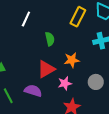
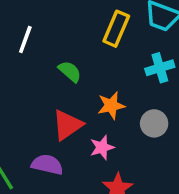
green semicircle: (50, 39) -> (70, 71), turned -32
gray circle: (96, 82) -> (154, 123), moved

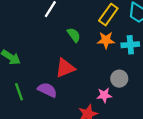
orange star: (111, 106) -> (106, 40), moved
pink star: (102, 147) -> (104, 95), moved

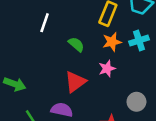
gray circle: (119, 79) -> (136, 102), moved
pink star: (104, 95) -> (107, 69), moved

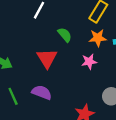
red triangle: (75, 82) -> (47, 58), moved, turned -35

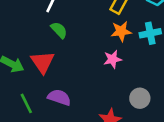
green semicircle: (65, 35) -> (59, 30), moved
red triangle: (47, 58) -> (43, 62), moved

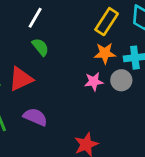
red triangle: (43, 62) -> (21, 79), turned 35
gray circle: (140, 98) -> (121, 80), moved

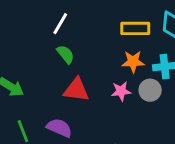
yellow rectangle: (107, 22) -> (135, 28), turned 56
red triangle: (21, 79) -> (76, 90), moved, turned 32

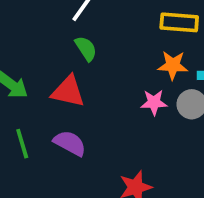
red triangle: (76, 90) -> (68, 91), moved

